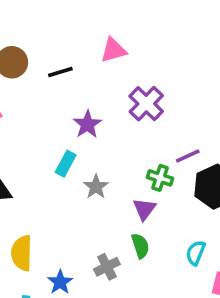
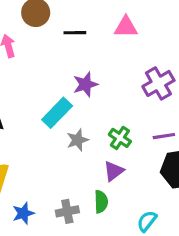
purple cross: (146, 104) -> (158, 83), moved
cyan rectangle: (66, 164) -> (57, 113), size x1.4
green cross: (160, 178) -> (120, 138), moved

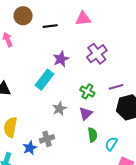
purple cross: (158, 83) -> (97, 54), moved
gray star: (77, 140) -> (59, 109), moved
green semicircle: (101, 202) -> (92, 135), moved
gray cross: (67, 211) -> (47, 139), moved

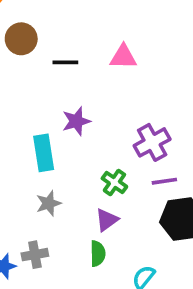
purple cross: (97, 54) -> (152, 142), moved
cyan rectangle: (44, 80) -> (44, 153), turned -54
gray star: (59, 109) -> (49, 203), moved
green semicircle: (92, 135) -> (98, 254), moved

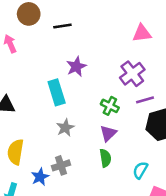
pink triangle: (123, 57) -> (142, 33), moved

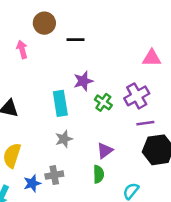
green cross: (110, 106) -> (103, 102), moved

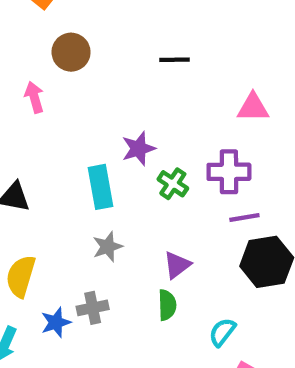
black line: (75, 40) -> (175, 60), moved
purple cross: (137, 96) -> (229, 172), turned 30

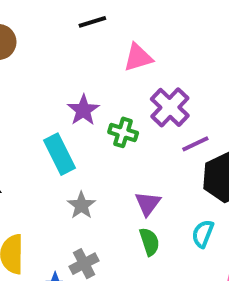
pink triangle: (253, 108) -> (138, 57), moved
purple cross: (229, 172) -> (170, 107), turned -30
cyan semicircle: (222, 332) -> (203, 234), moved

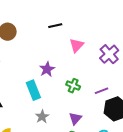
pink triangle: (138, 57) -> (77, 45), turned -35
purple cross: (170, 107) -> (109, 54), moved
green cross: (123, 132) -> (73, 86), moved

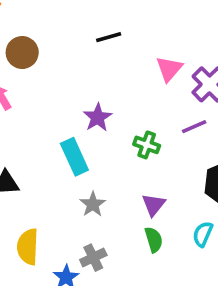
pink triangle: (77, 45) -> (169, 69), moved
purple line: (102, 91) -> (194, 127), moved

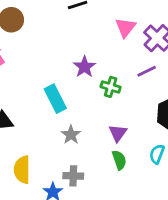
purple star: (98, 117) -> (85, 67), moved
gray cross: (93, 258) -> (73, 176), turned 30

